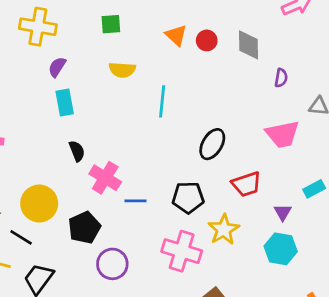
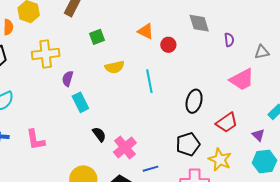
red circle: (207, 40) -> (168, 45), moved
pink cross: (105, 178) -> (125, 147), turned 35
blue line: (135, 201) -> (150, 169), moved

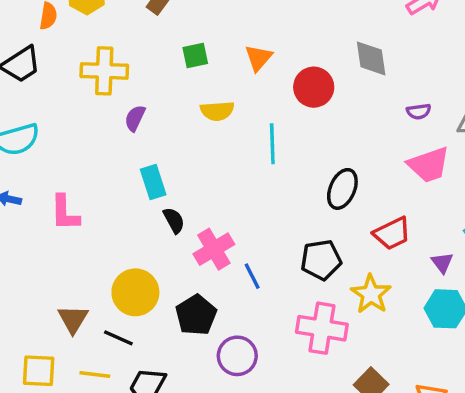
orange triangle: (146, 31) -> (258, 58), moved, turned 36
purple semicircle: (229, 40) -> (419, 111), moved, turned 80
red circle: (168, 45) -> (314, 87), size x1.5
cyan rectangle: (80, 102) -> (153, 182), moved
blue line: (150, 169) -> (252, 276), moved, turned 70

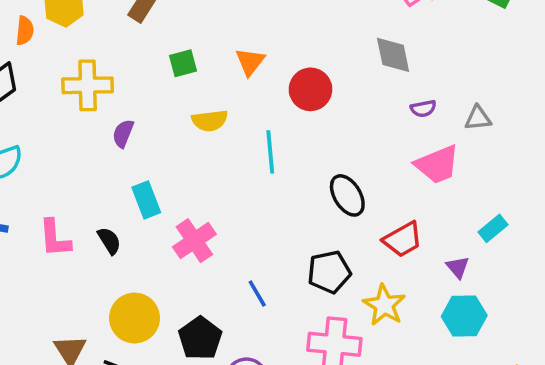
gray diamond: (371, 58) -> (393, 55), moved
black ellipse: (342, 189) -> (347, 195), turned -51
black semicircle: (174, 220) -> (109, 241), moved
pink cross: (214, 249) -> (194, 241), moved

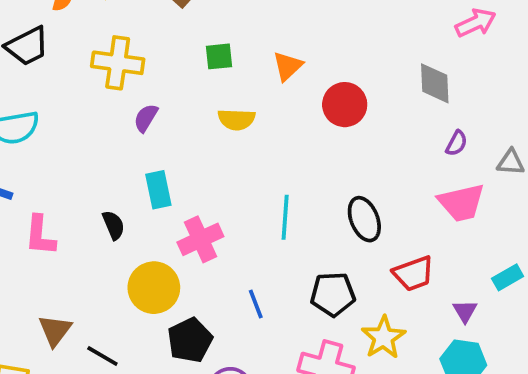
purple semicircle: (423, 109) -> (457, 143), turned -60
cyan line: (270, 152) -> (285, 217), moved
pink L-shape: (55, 238) -> (40, 235), moved
yellow circle: (134, 318) -> (154, 288), moved

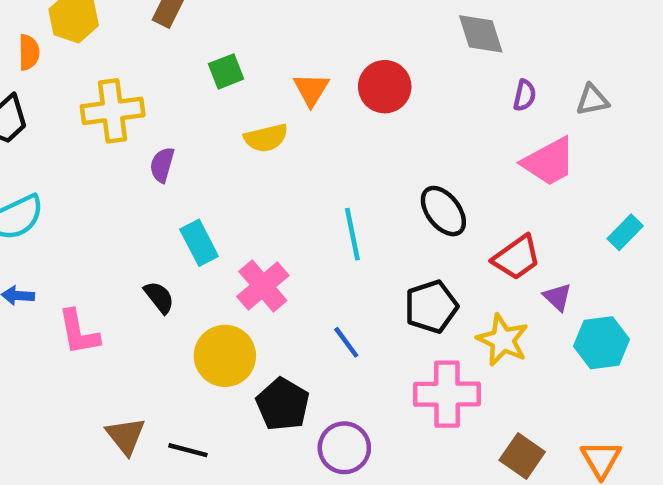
orange triangle: (288, 66) -> (311, 89), moved
purple triangle: (465, 311) -> (557, 297), moved

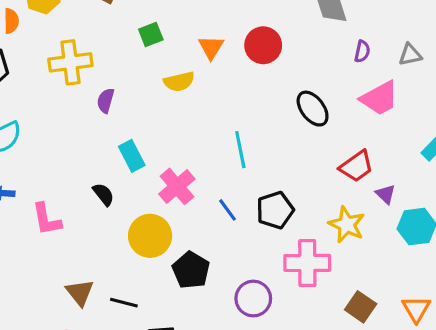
black ellipse: (443, 211) -> (313, 109), moved
black pentagon: (431, 307) -> (275, 210), moved
blue line: (346, 342) -> (227, 210), moved
purple circle: (344, 448) -> (253, 299), moved

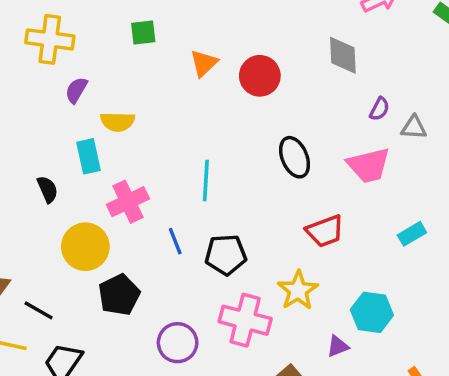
purple semicircle: (362, 51) -> (379, 109), moved
yellow semicircle: (179, 82) -> (118, 122), moved
purple triangle: (386, 194) -> (338, 346), moved, turned 40

